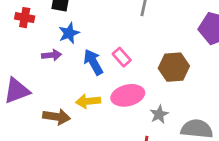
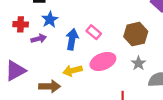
red cross: (25, 18) -> (21, 24), moved
blue arrow: (93, 62) -> (72, 39), turned 48
gray star: (159, 114) -> (138, 63), moved

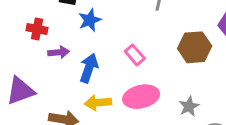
blue star: (50, 19) -> (90, 20), moved
brown hexagon: (136, 34) -> (195, 47), moved
blue arrow: (72, 39) -> (89, 68), moved

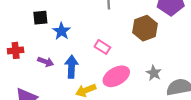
red cross: (37, 29) -> (16, 50), moved
purple arrow: (59, 52) -> (46, 62), turned 42

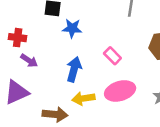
blue star: (62, 31) -> (72, 28), turned 30
purple arrow: (46, 62) -> (29, 61), moved

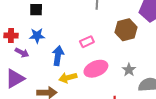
blue star: (72, 28) -> (37, 36), moved
pink rectangle: (112, 56) -> (87, 42), turned -64

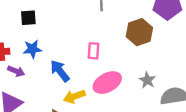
pink rectangle: (87, 42) -> (93, 51), turned -56
blue arrow: (58, 56) -> (60, 71), turned -42

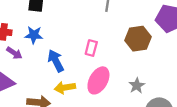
pink ellipse: (107, 83) -> (98, 80), turned -44

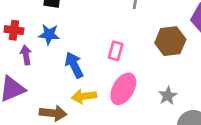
purple arrow: (14, 53) -> (26, 55), turned -133

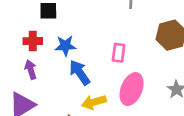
red cross: (14, 30) -> (33, 41), moved
blue star: (49, 34) -> (65, 46), moved

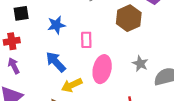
blue star: (65, 46) -> (56, 25), moved

